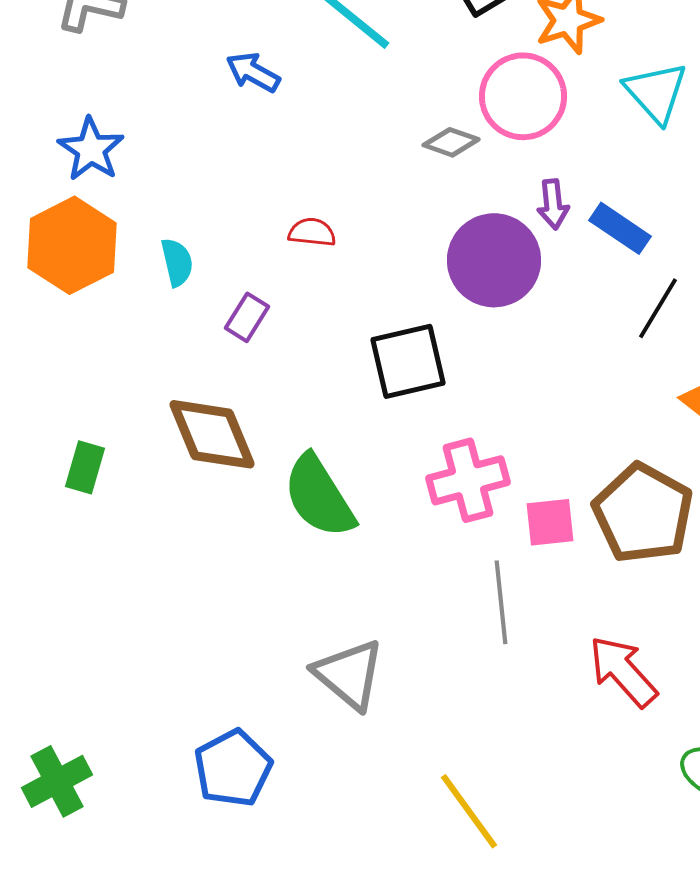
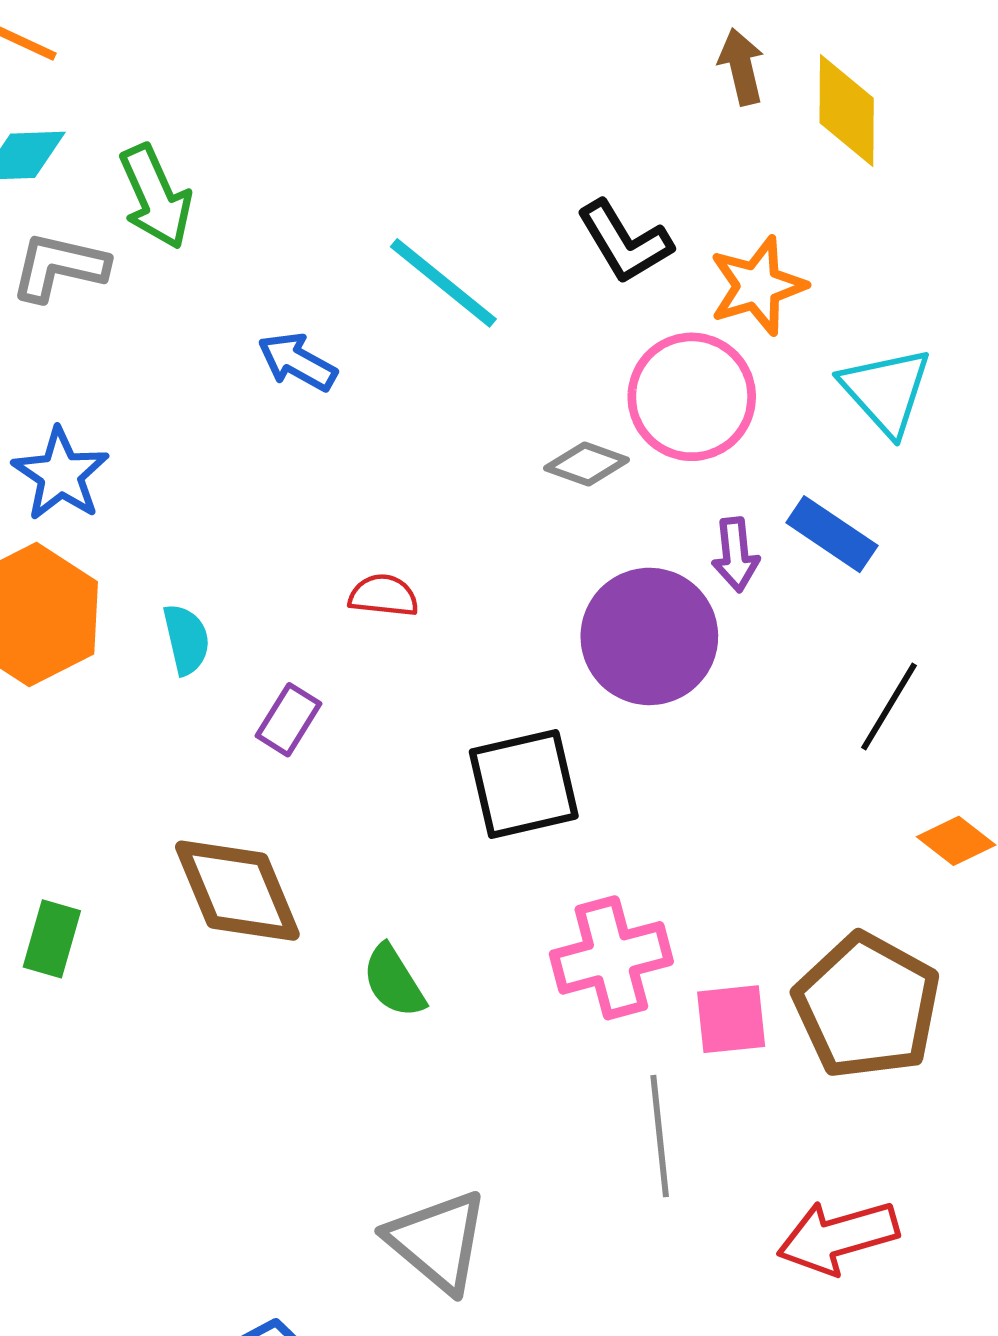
blue rectangle: (620, 228) -> (832, 534), moved
green semicircle: (319, 496) -> (394, 981), size x0.6
red arrow: (623, 671) -> (838, 1237), turned -64

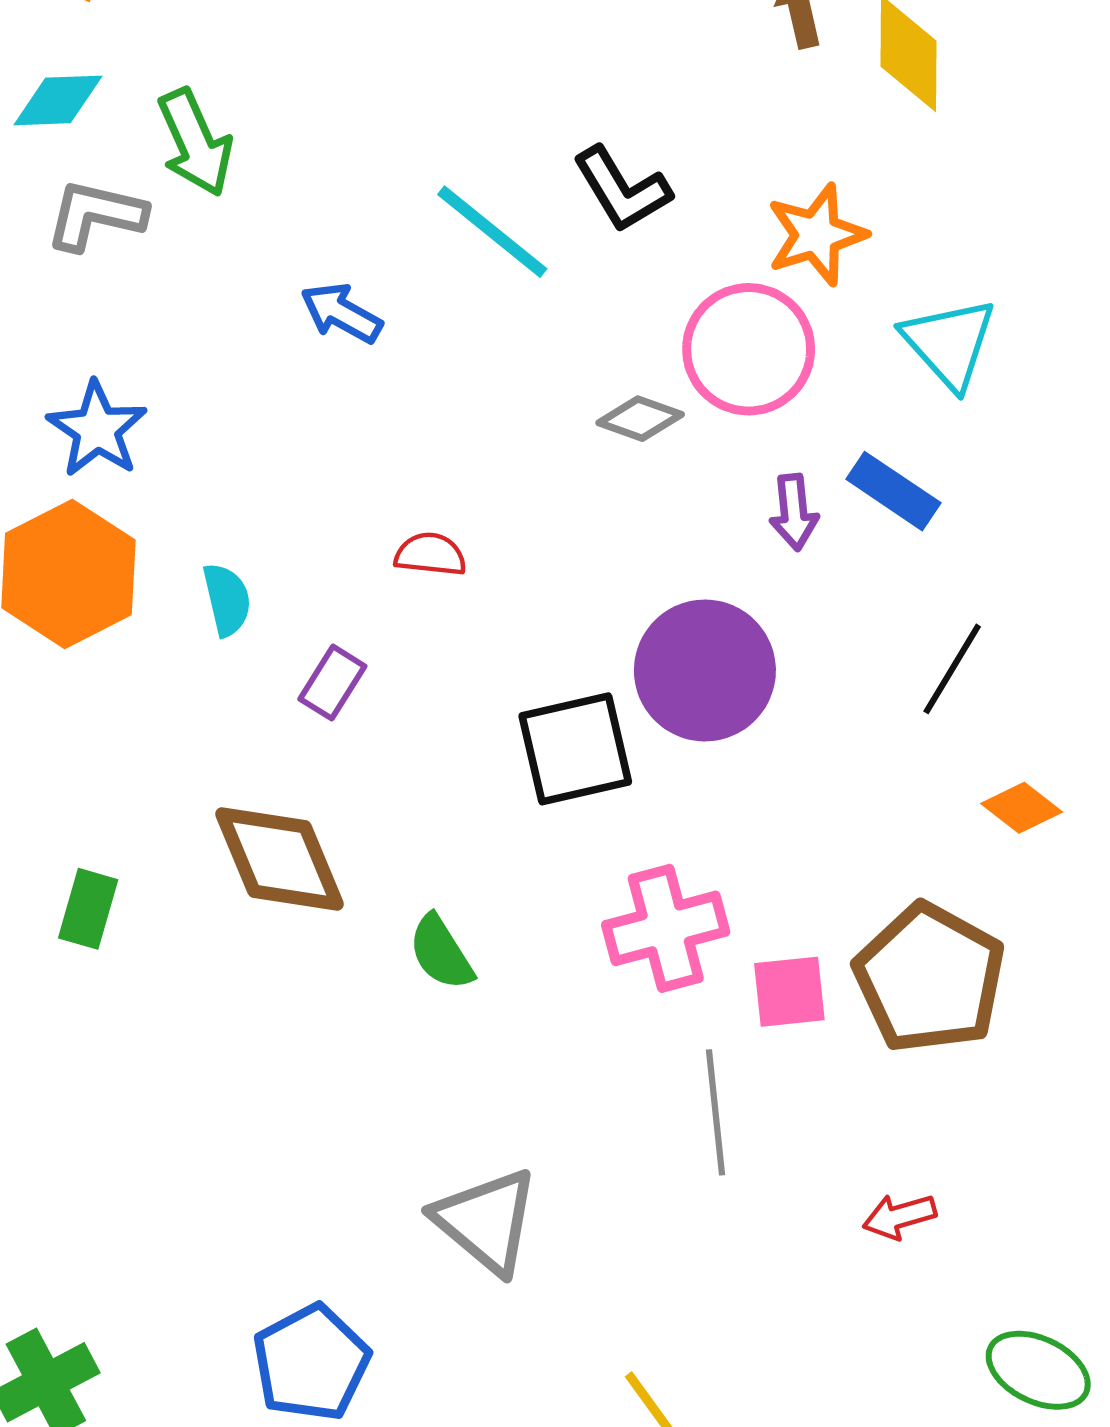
black L-shape: (625, 242) -> (622, 189), moved
purple circle: (649, 636) -> (705, 670), moved
red arrow: (838, 1237) -> (899, 1216), size x0.6

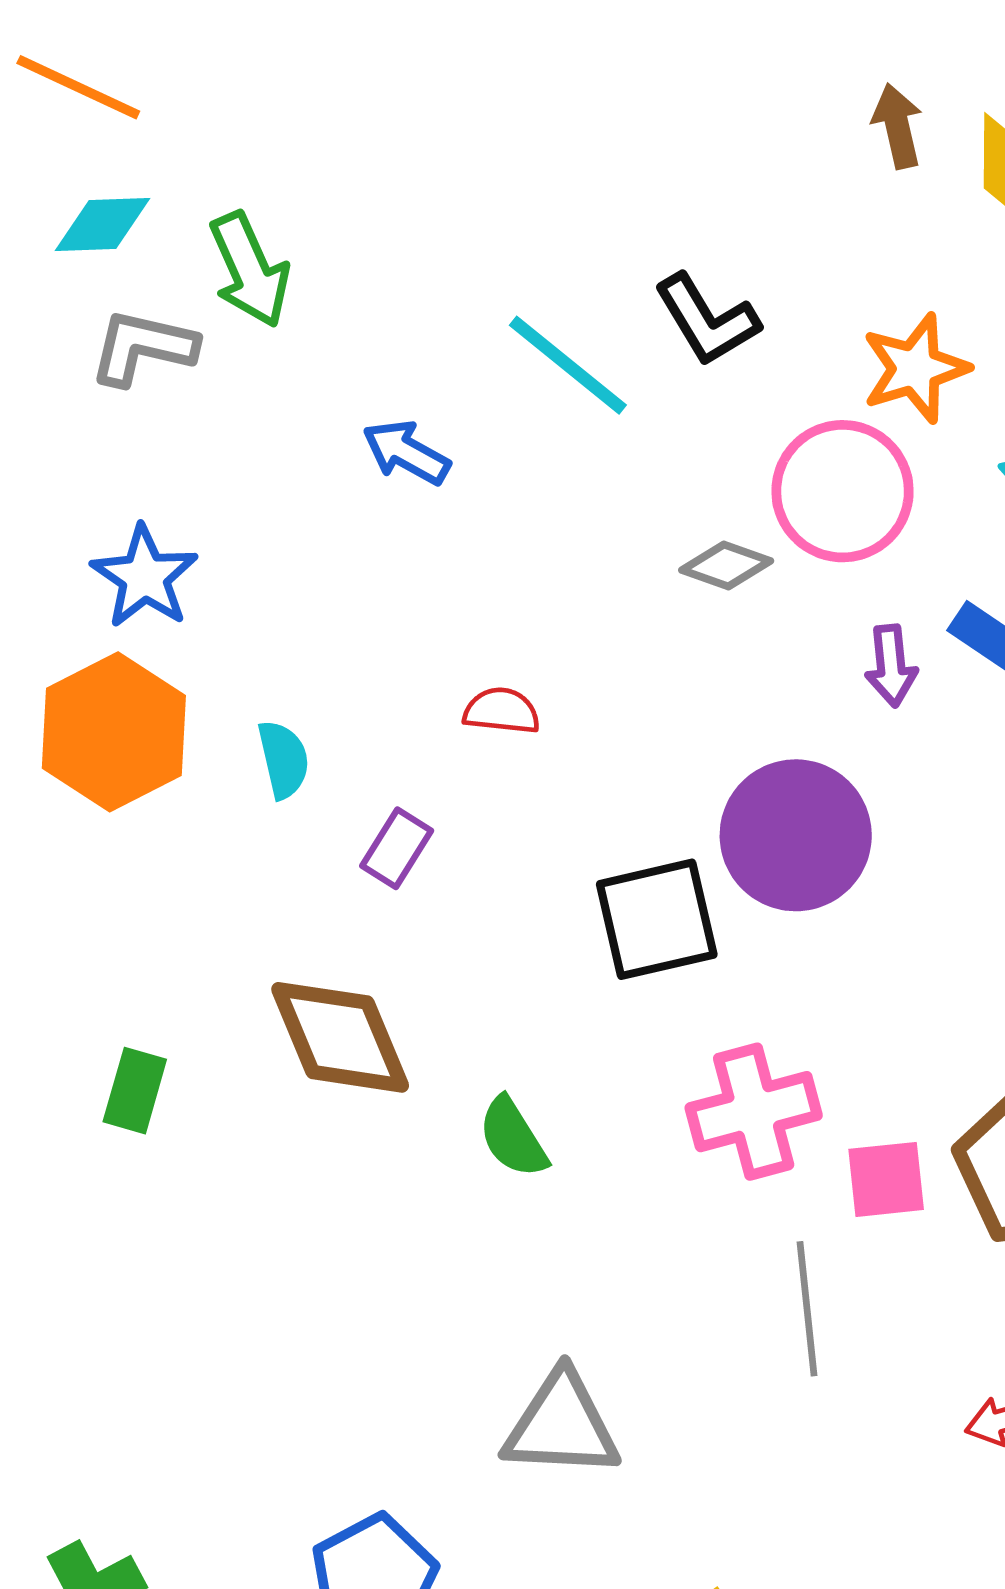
gray triangle: (486, 1221) -> (561, 1425), turned -37

